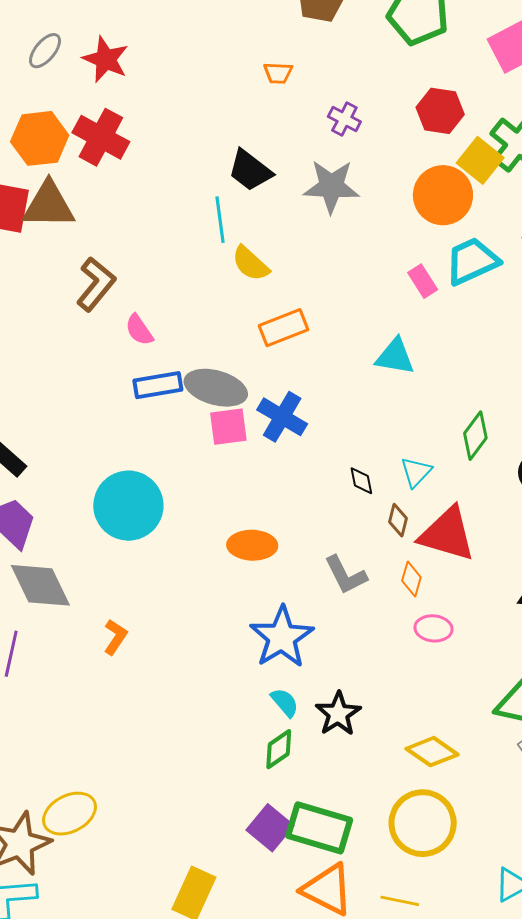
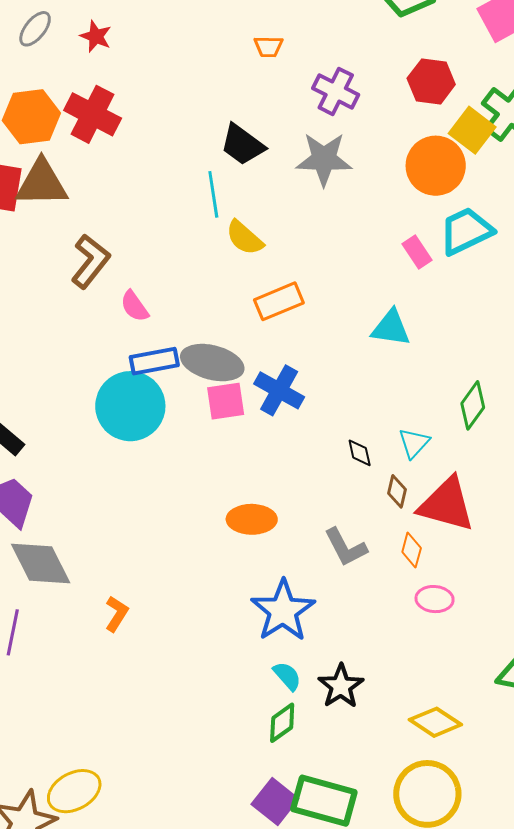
red star: (106, 59) -> (96, 36), size x0.7
purple cross: (344, 119) -> (336, 91), size x1.4
cyan circle: (128, 506) -> (130, 406), moved

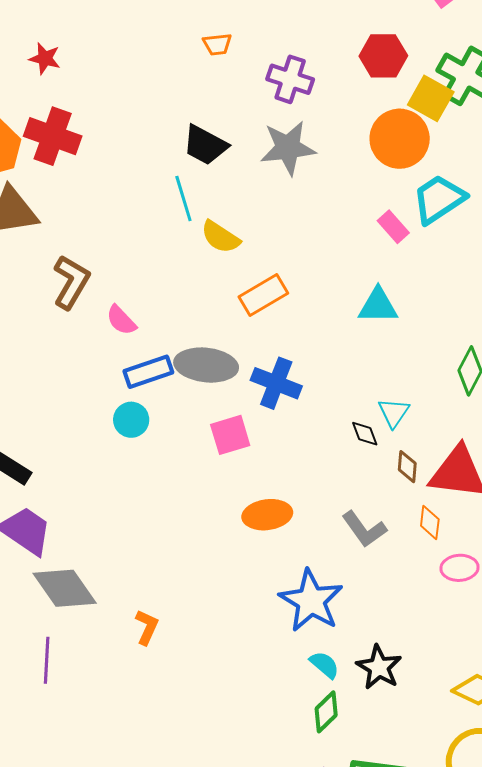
pink square: (226, 401) -> (230, 435), moved
cyan circle: (130, 406) -> (131, 420), size x0.5
cyan triangle: (414, 443) -> (394, 413), moved

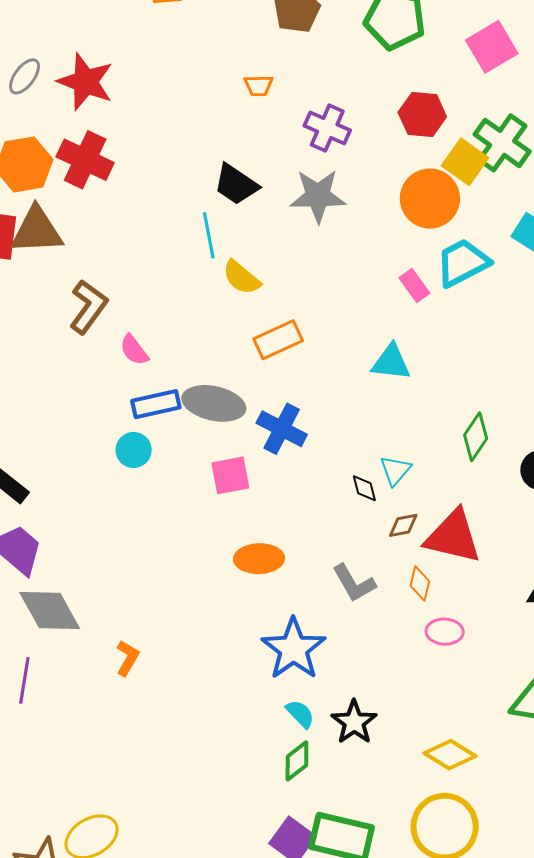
red star: (45, 59) -> (85, 82), size x1.8
brown diamond: (407, 467) -> (403, 525), turned 68

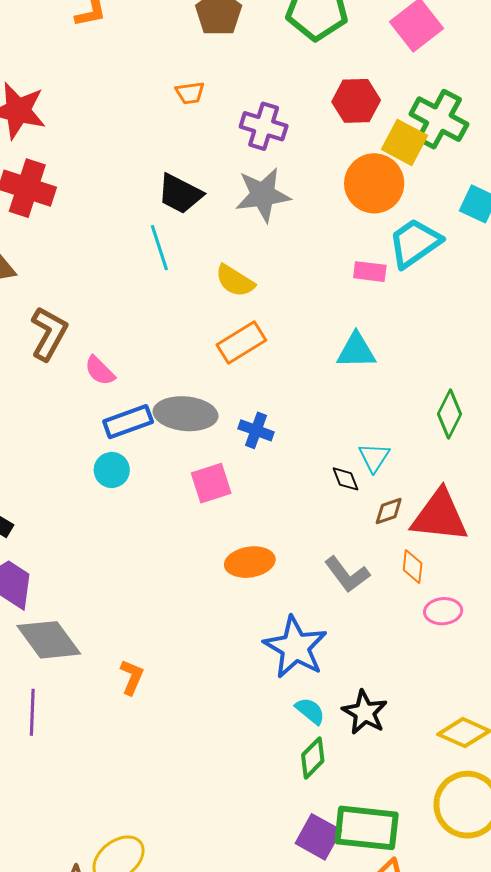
yellow semicircle: (241, 278) -> (235, 281), moved
pink rectangle: (414, 285) -> (370, 272), turned -40
blue cross: (282, 429) -> (256, 430), size x0.7

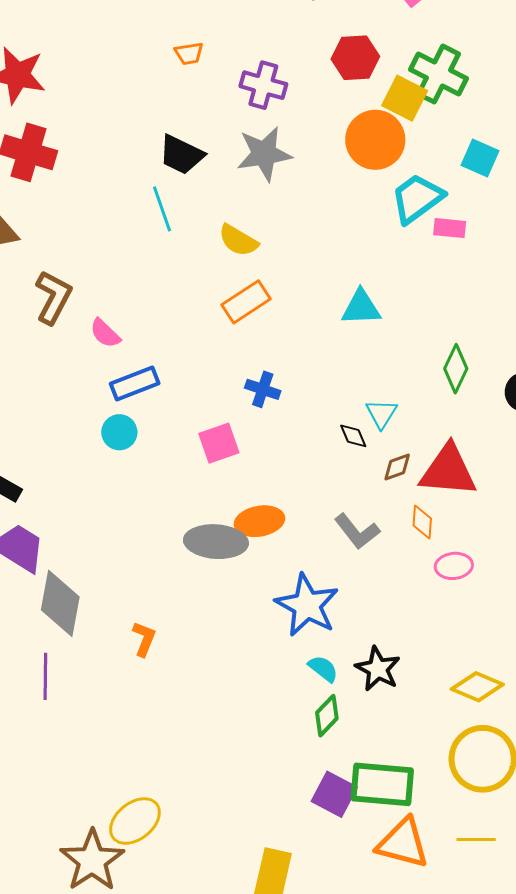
pink rectangle: (370, 272) -> (450, 228), moved
gray ellipse: (186, 414) -> (216, 542), moved
gray diamond: (49, 640) -> (60, 603), turned 48

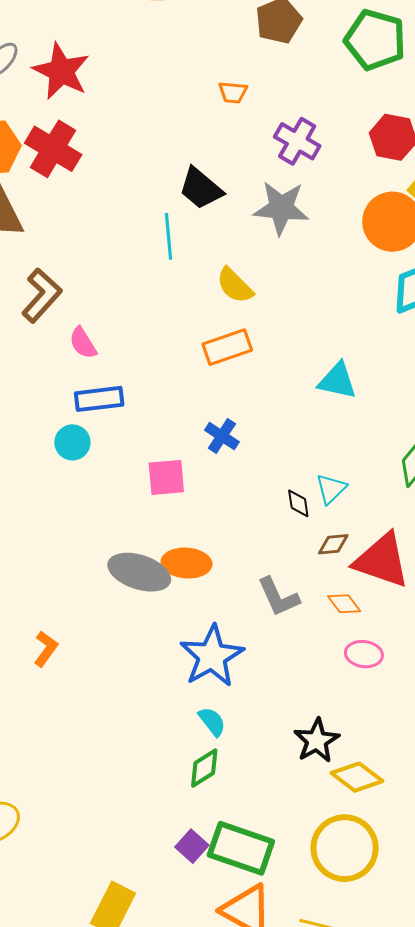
orange diamond: (422, 522) -> (344, 604), turned -56
black star: (378, 669) -> (317, 741), moved
purple square: (334, 794) -> (192, 846), size x0.7

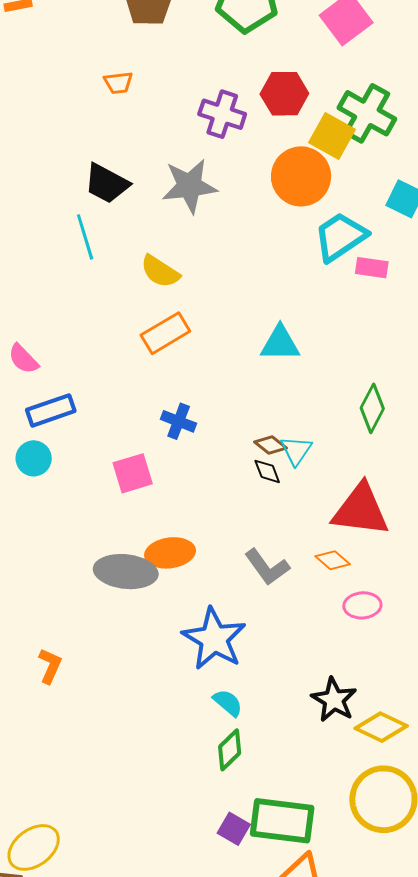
purple cross: (297, 141) -> (222, 114), moved
brown diamond: (333, 544) -> (270, 445), moved, turned 56

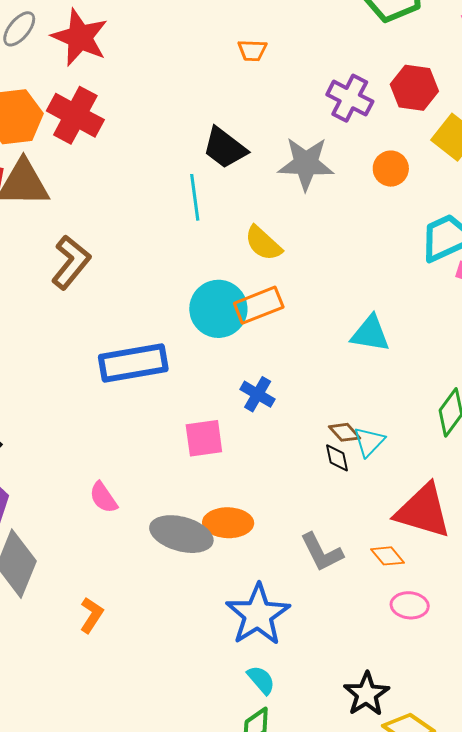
orange circle: (301, 176) -> (391, 169), moved, size x0.6
pink semicircle: (23, 359) -> (103, 498), moved
blue rectangle: (51, 410) -> (133, 363), size x1.4
cyan circle: (34, 458) -> (218, 309), moved, size x1.6

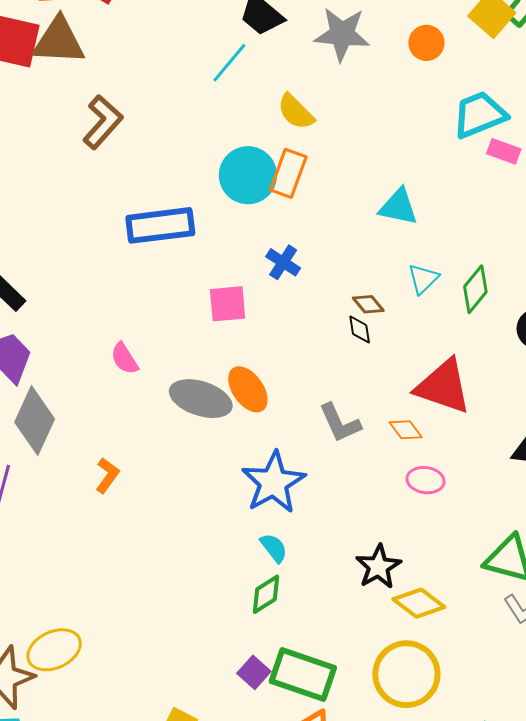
cyan line: (195, 197) -> (229, 63), turned 45
orange rectangle: (259, 305) -> (288, 173), turned -51
cyan triangle: (369, 442) -> (423, 279), moved
orange ellipse: (228, 523) -> (248, 389), turned 51

